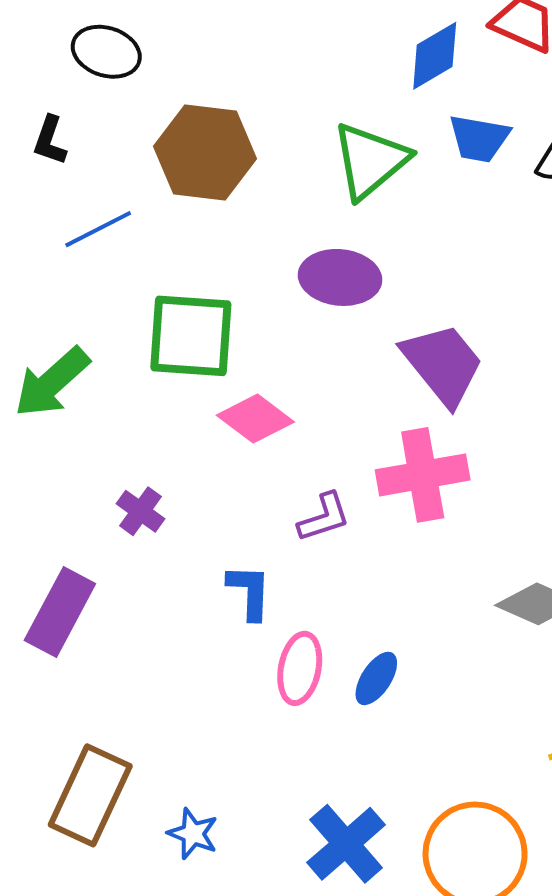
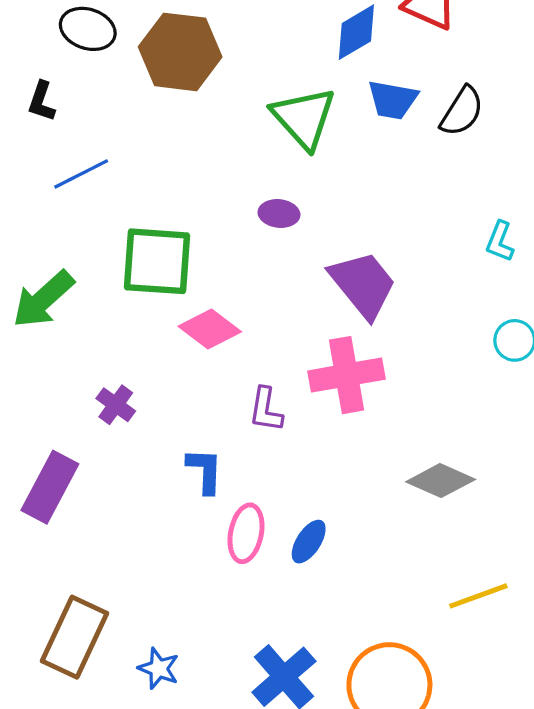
brown hexagon: (205, 153) -> (180, 52), moved
green triangle: (370, 161) -> (304, 118), turned -32
purple ellipse: (340, 277) -> (279, 214), size x0.6
purple L-shape: (324, 517) -> (266, 410), turned 117

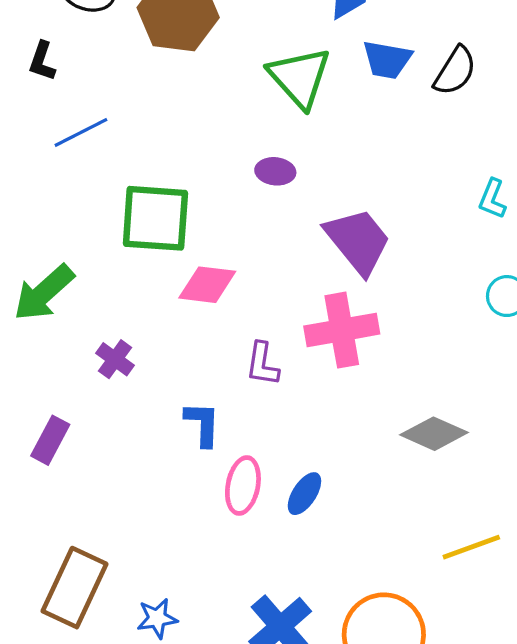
green arrow: (43, 299) -> (44, 293), moved
pink diamond: (210, 329) -> (207, 285), turned -30
purple rectangle: (50, 487) -> (50, 440), size x0.7
blue star: (159, 668) -> (157, 618), turned -30

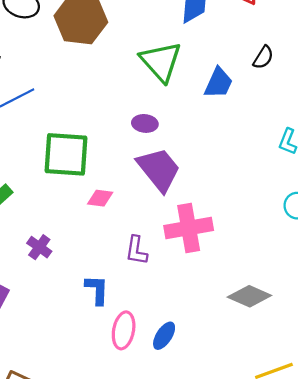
blue trapezoid: (387, 60) -> (218, 83), moved, turned -76
black semicircle: (455, 71) -> (263, 57), size x0.7
purple trapezoid: (358, 241) -> (159, 169), moved
pink diamond: (207, 285) -> (100, 198), size x0.7

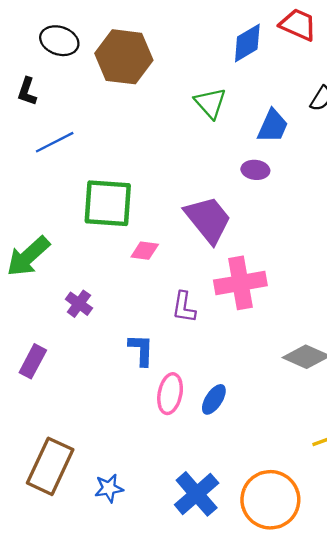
green triangle: (161, 62) -> (210, 103), size x0.7
purple ellipse: (145, 123) -> (255, 170), moved

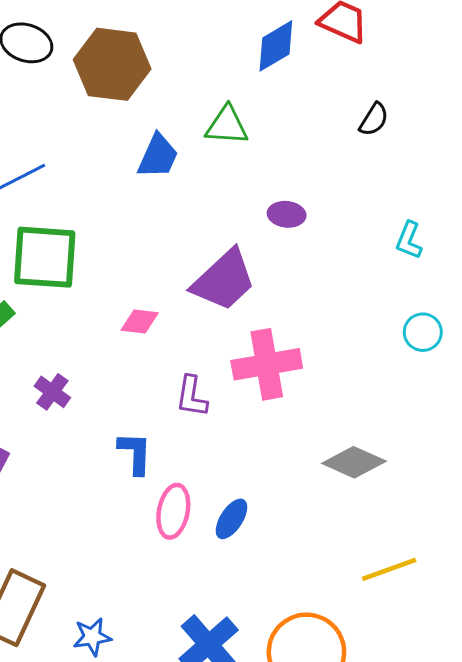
green triangle: (210, 103) -> (227, 126), turned -44
blue trapezoid: (273, 126) -> (158, 156), moved
green square: (108, 203) -> (45, 257), moved
purple trapezoid: (208, 219) -> (224, 280), turned 86

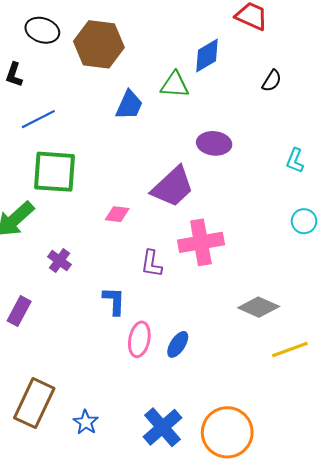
blue diamond: (276, 46) -> (207, 55), moved
purple ellipse: (287, 214) -> (214, 143), size x1.4
yellow line: (389, 569) -> (290, 349), moved
blue star: (92, 637) -> (86, 422), turned -30

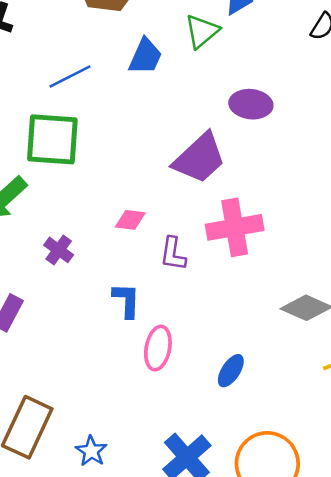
green triangle: (175, 85) -> (202, 31), turned -44
blue line: (38, 119) -> (70, 77), moved
pink diamond: (117, 214) -> (130, 220), moved
blue ellipse: (178, 344) -> (231, 371), moved

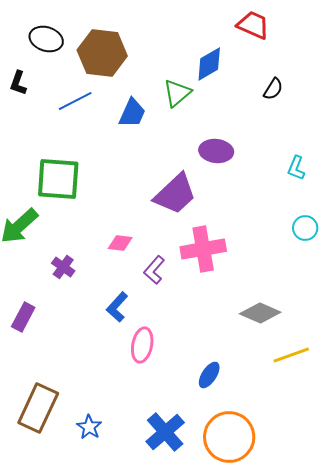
blue line: (70, 77) -> (75, 101), moved
purple L-shape: (173, 254) -> (154, 270), turned 32
blue L-shape: (126, 300) -> (117, 307), turned -140
blue ellipse: (231, 371) -> (209, 375), moved

